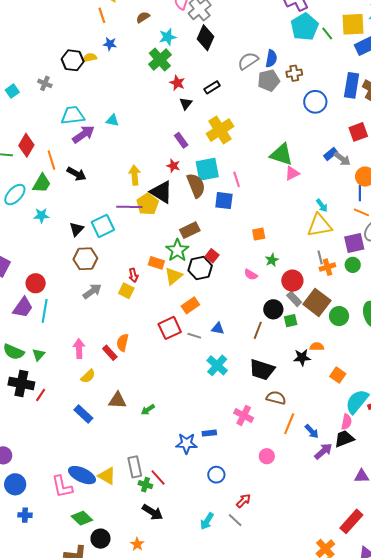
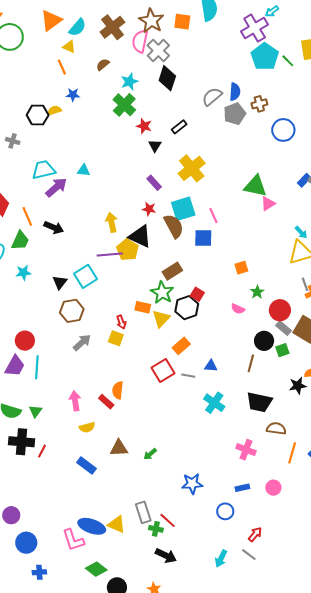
yellow semicircle: (88, 376) -> (87, 427), turned 35
blue rectangle: (209, 433) -> (242, 488), moved

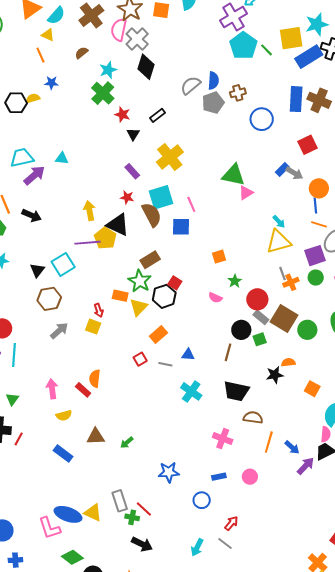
red square: (163, 371) -> (140, 359), size x0.6

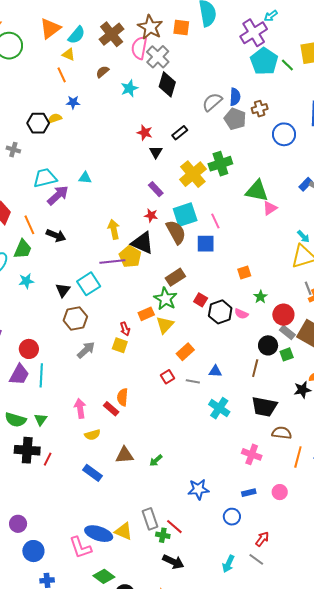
green cross: (103, 93) -> (220, 164), moved, turned 30
gray pentagon: (213, 103) -> (235, 119), turned -30
orange rectangle: (120, 296) -> (146, 314), turned -35
black hexagon: (164, 296) -> (220, 312), moved

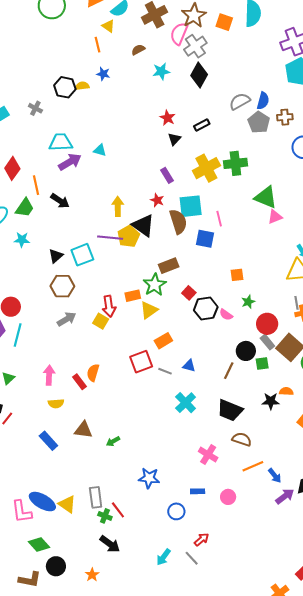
red arrow: (125, 329) -> (109, 306), size x1.5
red square: (168, 377) -> (141, 362), size x1.6
orange line: (298, 457) -> (253, 466), turned 40

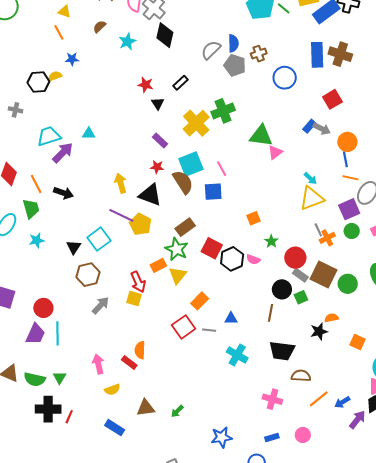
green trapezoid: (25, 208) -> (31, 209), turned -35
yellow pentagon: (128, 236) -> (140, 224), moved
purple line: (110, 238) -> (121, 215), turned 35
red square: (189, 293) -> (212, 248), size x1.5
blue arrow: (275, 476) -> (342, 402), turned 112

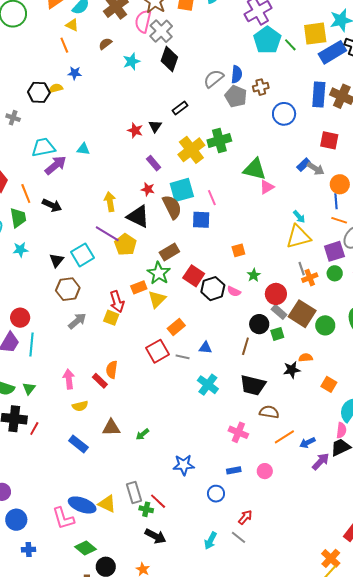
red star: (145, 85) -> (135, 130), moved
red square: (332, 99) -> (329, 140), turned 36

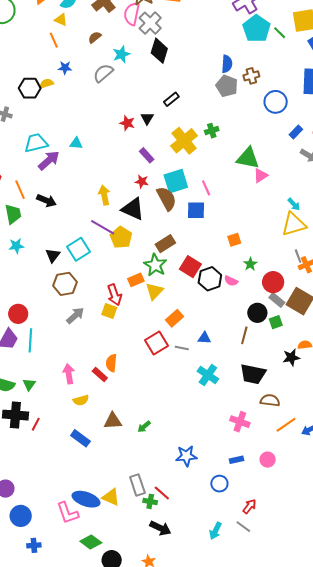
gray semicircle: (214, 79) -> (103, 73), moved
green cross: (219, 141) -> (212, 131), size x0.6
blue rectangle: (304, 165) -> (296, 132), moved

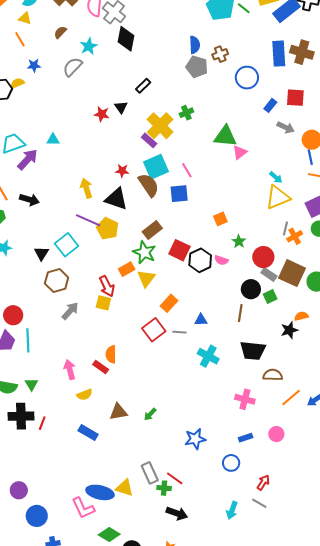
purple rectangle: (147, 155) -> (149, 140), moved
gray line: (298, 256) -> (285, 229), turned 40

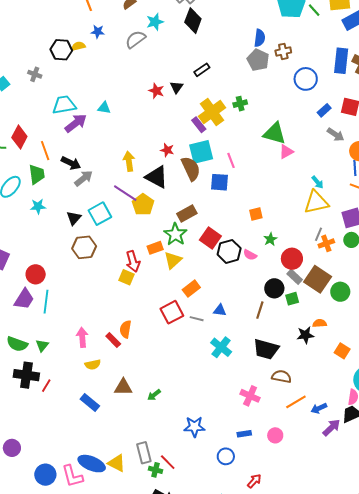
gray arrow: (70, 311) -> (84, 178), moved
blue circle: (37, 516) -> (45, 475), moved

